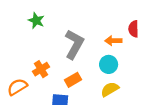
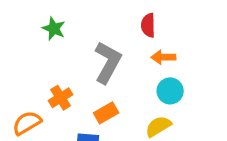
red semicircle: (133, 29) -> (148, 25), moved
cyan circle: (109, 64) -> (170, 91), moved

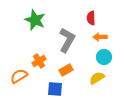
green star: (54, 29) -> (35, 20), size x1.5

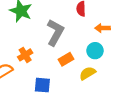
orange arrow: (100, 37) -> (103, 28), moved
orange rectangle: (66, 70) -> (66, 59), moved

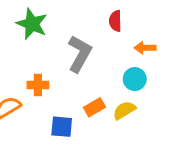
orange cross: (25, 55) -> (38, 85), turned 32
orange rectangle: (66, 59) -> (94, 107), moved

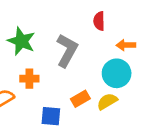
green star: (32, 24) -> (21, 41), moved
cyan circle: (135, 79) -> (117, 73), size x1.4

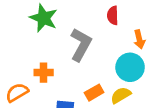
green star: (21, 41) -> (44, 18), moved
orange arrow: (126, 45) -> (139, 39), turned -102

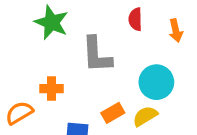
orange arrow: (139, 39) -> (176, 31), moved
gray L-shape: (81, 45) -> (97, 55), turned 148

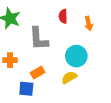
orange rectangle: (113, 113) -> (38, 72), moved

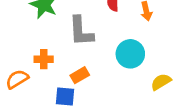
yellow semicircle: (69, 78) -> (161, 82), moved

